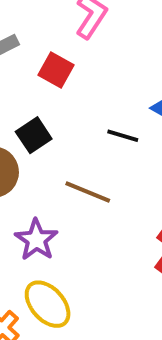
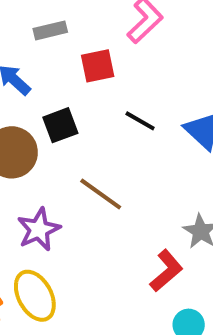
red square: (56, 70) -> (98, 66), turned 36
black line: (123, 136) -> (140, 121), moved

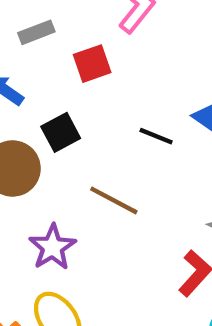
black line: (140, 121) -> (156, 136), moved

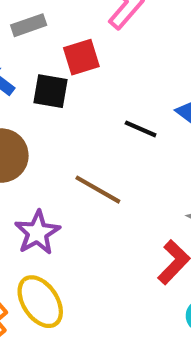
black square: (61, 132) -> (50, 91), moved, turned 36

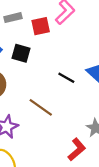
red square: (81, 57) -> (41, 26), moved

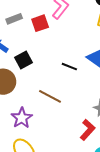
black square: (21, 53) -> (23, 60), moved, turned -36

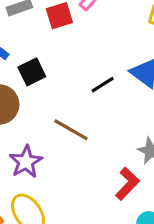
black line: (69, 67) -> (103, 85), turned -56

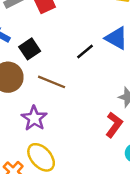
brown line: (71, 130) -> (52, 82), moved

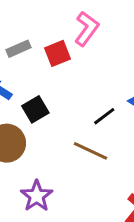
brown line: (52, 82) -> (90, 151), moved

